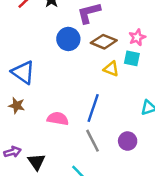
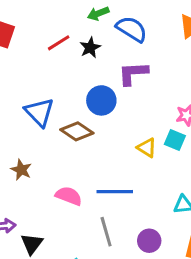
brown diamond: (104, 42) -> (77, 131), moved
blue triangle: (23, 72) -> (39, 112), moved
blue line: (93, 108) -> (115, 192), turned 60

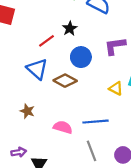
red line: (59, 43) -> (47, 41), moved
black star: (90, 48) -> (70, 28), moved
purple L-shape: (133, 73) -> (115, 46), moved

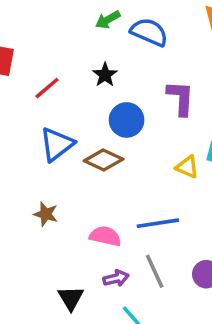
red line: (47, 41) -> (47, 88), moved
purple L-shape: (115, 46) -> (181, 98), turned 105
blue triangle: (37, 69) -> (57, 144), turned 45
purple arrow: (19, 152) -> (116, 278), moved

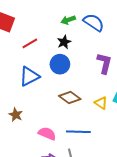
green arrow: (108, 20) -> (68, 20), moved
blue circle: (127, 120) -> (60, 64), moved
brown diamond: (104, 160) -> (70, 98), moved

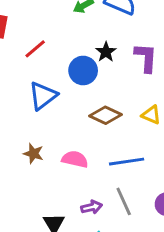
black star: (64, 42) -> (106, 52), moved
pink semicircle: (47, 134) -> (75, 159), moved

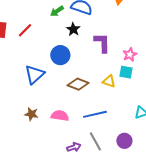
red line: (35, 49) -> (25, 30), moved
black star: (106, 52) -> (73, 29), moved

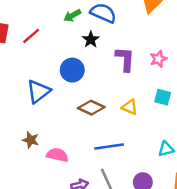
pink star: (130, 54) -> (158, 59), moved
cyan square: (126, 72) -> (163, 97), moved
pink semicircle: (60, 116) -> (57, 155), moved

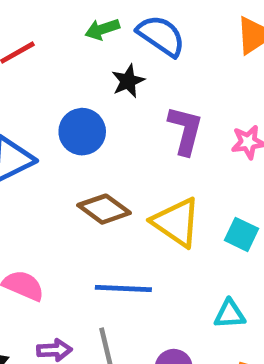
cyan square: (163, 97) -> (242, 234), moved
yellow triangle: (130, 107) -> (176, 222), size x1.6

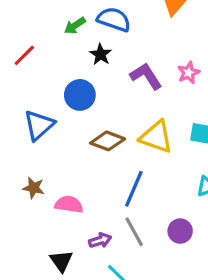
purple L-shape: (185, 130) -> (146, 76), turned -32
blue line: (123, 289) -> (134, 189), turned -54

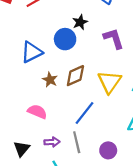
black star: (101, 54) -> (80, 22), moved
yellow triangle: (156, 137) -> (109, 82), turned 30
brown diamond: (108, 141) -> (75, 76), turned -60
brown star: (34, 188) -> (50, 80), moved

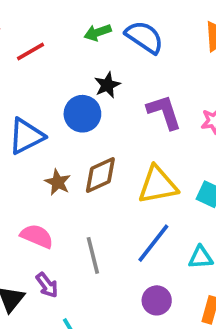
yellow triangle: (109, 82) -> (158, 185), turned 45
blue line: (84, 113) -> (153, 243), moved
purple arrow: (52, 142) -> (47, 285), moved, turned 56
gray line: (77, 142) -> (93, 255), moved

